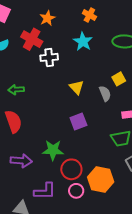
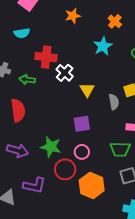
red cross: (32, 39) -> (46, 57), moved, turned -35
white cross: (49, 57) -> (65, 73), moved, turned 36
pink circle: (76, 191) -> (82, 152), moved

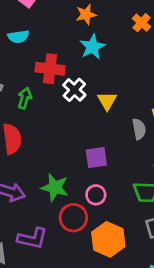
cyan star: (103, 46) -> (92, 47), moved
green arrow: (27, 80) -> (25, 98), turned 98
yellow triangle: (87, 90) -> (107, 101), moved

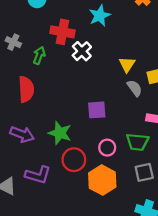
yellow triangle: (107, 101) -> (127, 64), moved
gray semicircle: (139, 129) -> (135, 88), turned -30
pink circle: (96, 195) -> (107, 148), moved

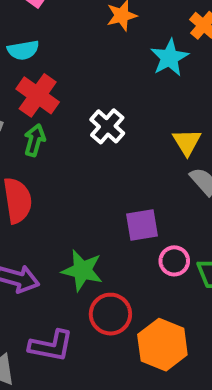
cyan star: (100, 16) -> (169, 58), moved
red cross: (62, 32) -> (38, 95), moved, turned 30
pink circle: (107, 148) -> (174, 261), moved

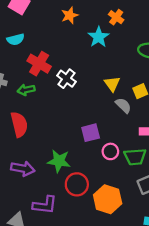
red cross: (38, 95) -> (39, 64), moved
green arrow: (35, 140) -> (26, 90), turned -112

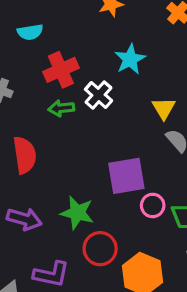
cyan star: (98, 37) -> (130, 59), moved
red cross: (39, 64) -> (61, 70), turned 30
green arrow: (26, 90) -> (61, 108), moved
purple square: (91, 133) -> (126, 176), size x1.4

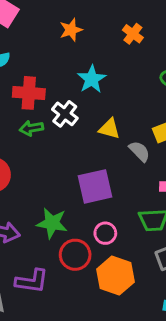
red cross: (61, 70) -> (29, 93), turned 32
yellow triangle: (164, 108) -> (109, 129), moved, turned -40
pink circle: (153, 205) -> (105, 233), moved

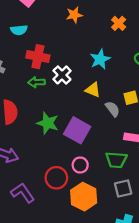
cyan star: (92, 79) -> (100, 59), moved
purple square: (95, 186) -> (77, 130), turned 35
green star: (52, 223) -> (48, 123), moved
purple L-shape: (32, 281) -> (23, 193), turned -140

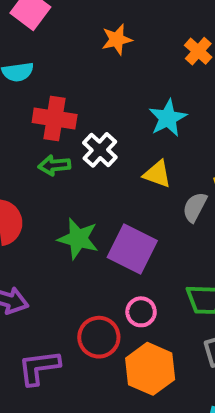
gray semicircle: (113, 109) -> (195, 207), turned -112
purple L-shape: (23, 193) -> (39, 368), turned -60

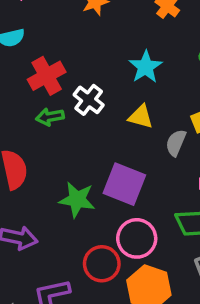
red cross: (55, 119) -> (47, 76), turned -33
green star: (78, 239) -> (77, 200), moved
pink circle: (141, 312) -> (137, 238), size x1.5

